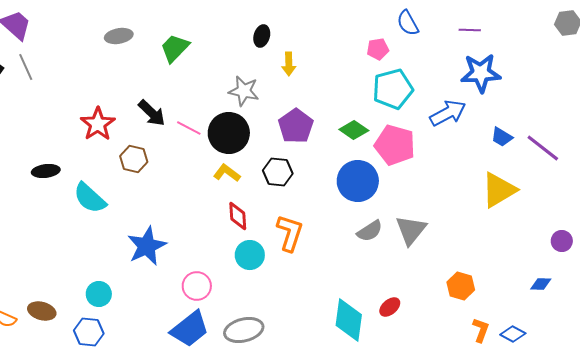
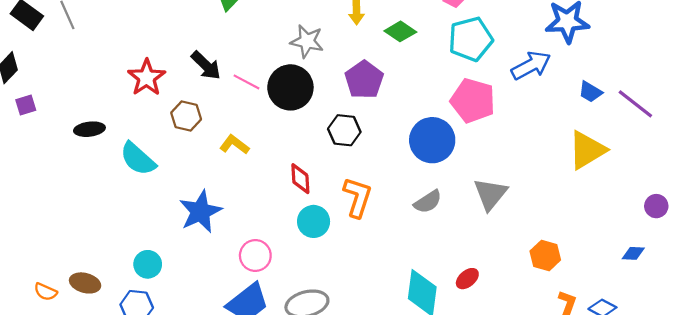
green diamond: (354, 130) -> (400, 31), moved
yellow L-shape: (227, 173) -> (234, 145), moved
gray semicircle: (370, 231) -> (428, 202), moved

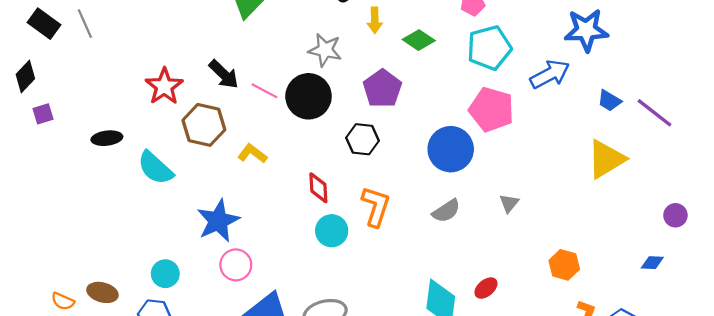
brown hexagon: (186, 116) -> (204, 125), size x1.4
gray triangle: (490, 194) -> (509, 203), size x0.6
pink circle: (255, 256) -> (236, 265), moved

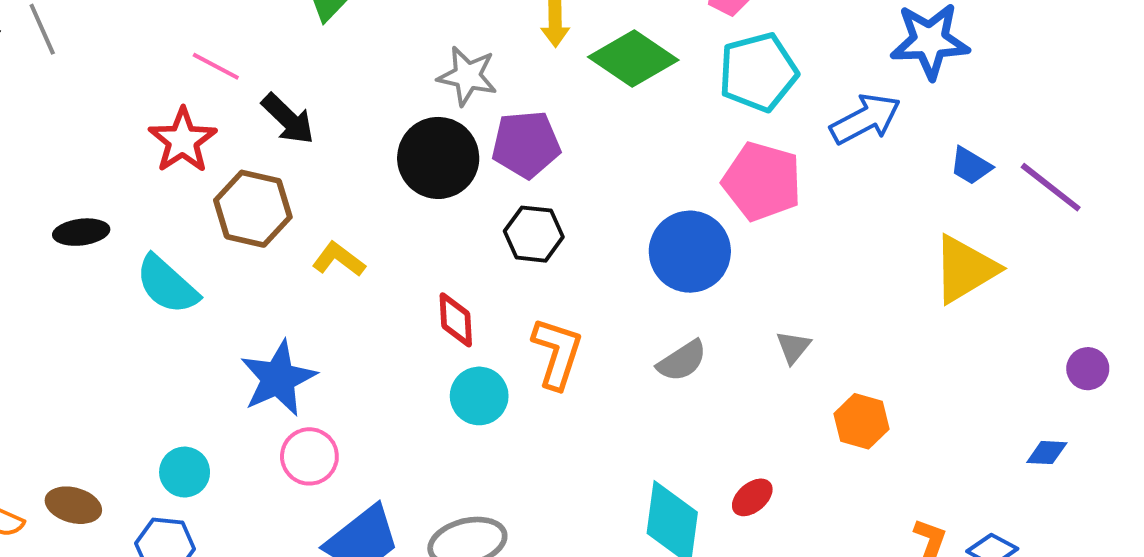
green diamond: (419, 40) -> (633, 58), size x1.5
purple pentagon: (382, 89) -> (526, 144), moved, turned 30
pink line: (264, 91) -> (216, 66), moved
orange hexagon: (564, 265) -> (861, 421), moved

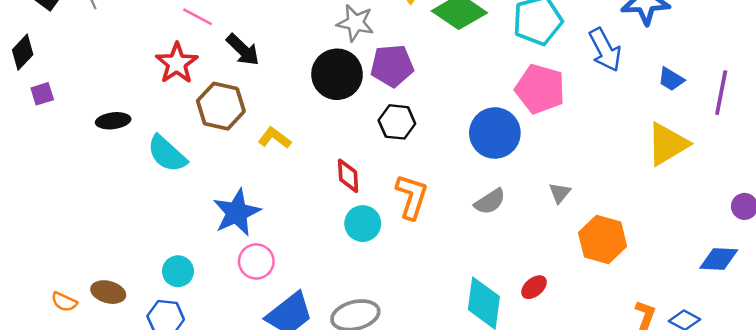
blue arrow: (865, 119) -> (605, 50), turned 90
purple line: (1051, 187) -> (721, 93), turned 63
orange hexagon: (861, 421) -> (603, 239), size x1.4
blue diamond: (1047, 453) -> (719, 259), size x1.5

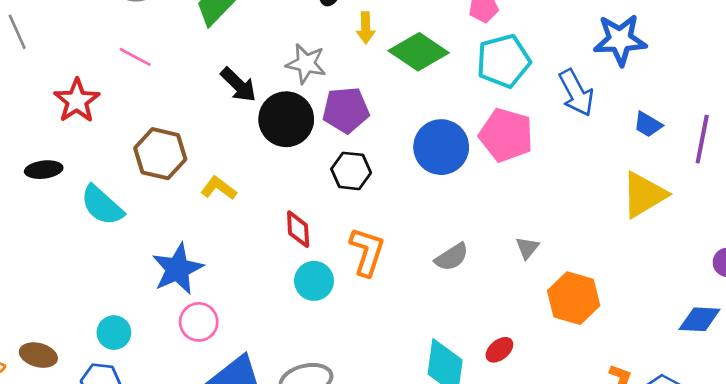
black arrow: (243, 50) -> (238, 85), moved
red star: (177, 63) -> (77, 101), moved
blue circle: (495, 133) -> (441, 147), moved

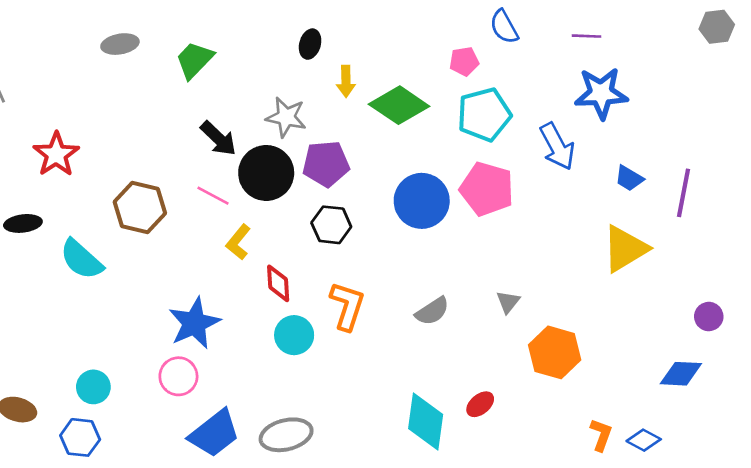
pink line: (135, 57) -> (213, 196), moved
yellow L-shape: (219, 188) -> (238, 242), moved, turned -88
blue star: (178, 269) -> (194, 323), moved

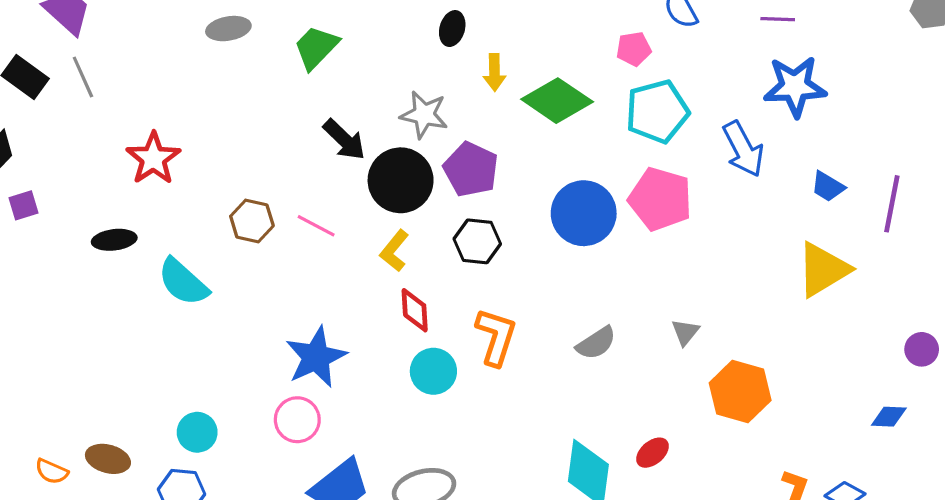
purple pentagon: (326, 164) -> (471, 169), turned 30
pink line: (213, 196) -> (316, 226), moved
brown hexagon: (140, 208) -> (252, 221), size x0.7
yellow L-shape: (238, 242) -> (394, 251), moved
blue diamond: (681, 374) -> (889, 417), size x0.7

